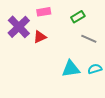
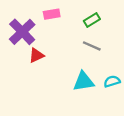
red triangle: (40, 37) -> (36, 55), moved
gray line: (89, 39) -> (92, 46), moved

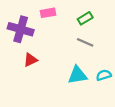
purple cross: (22, 32) -> (21, 29), turned -30
red triangle: (36, 55) -> (30, 60), moved

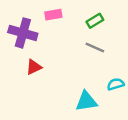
cyan triangle: (77, 75) -> (86, 101), moved

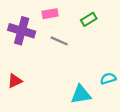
gray line: (95, 48) -> (59, 41), moved
red triangle: (34, 67) -> (15, 81), moved

